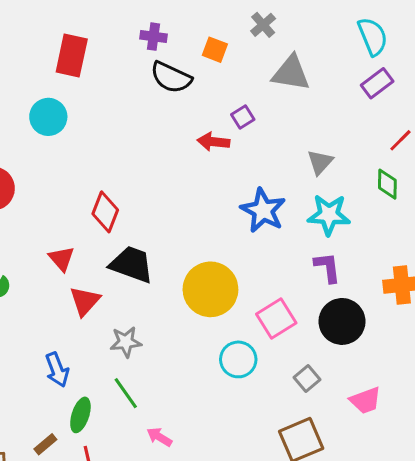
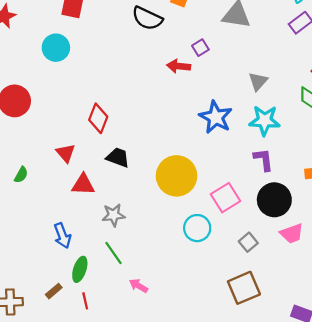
black trapezoid: (132, 264) -> (118, 157), size x0.7
red triangle: (85, 301) -> (83, 185), turned 50
pink trapezoid: (365, 400) -> (292, 233), moved

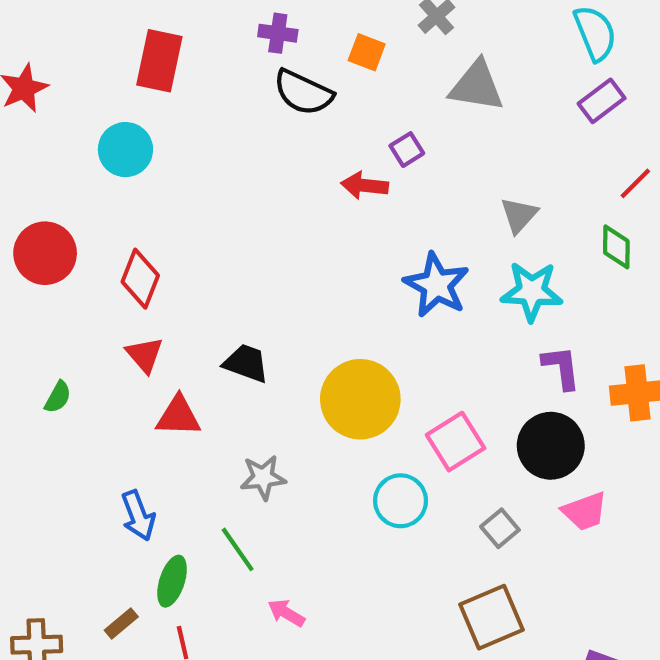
red diamond: (98, 118) -> (140, 279), moved
purple L-shape: (263, 160) -> (561, 367), moved
gray star: (113, 215) -> (263, 477), moved

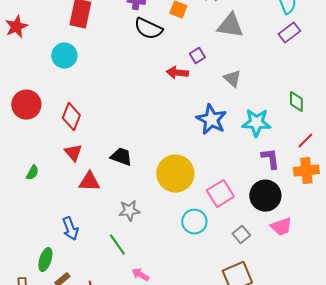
red line: (635, 183) -> (305, 141), moved
gray triangle: (519, 215) -> (232, 79), moved, turned -30
green ellipse: (172, 581) -> (45, 260), moved

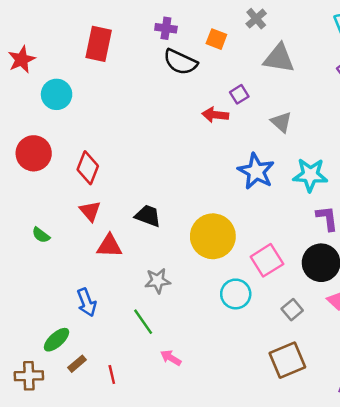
cyan circle: (64, 56) -> (57, 94), moved
green semicircle: (32, 173) -> (41, 235), turned 98
green ellipse: (45, 260) -> (57, 340), turned 30

